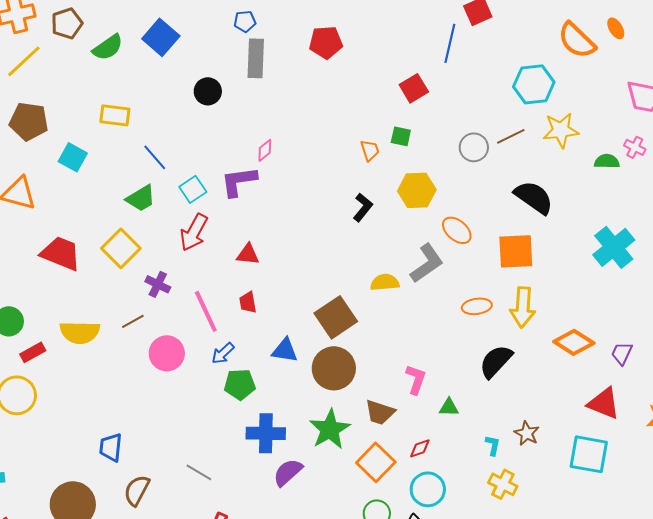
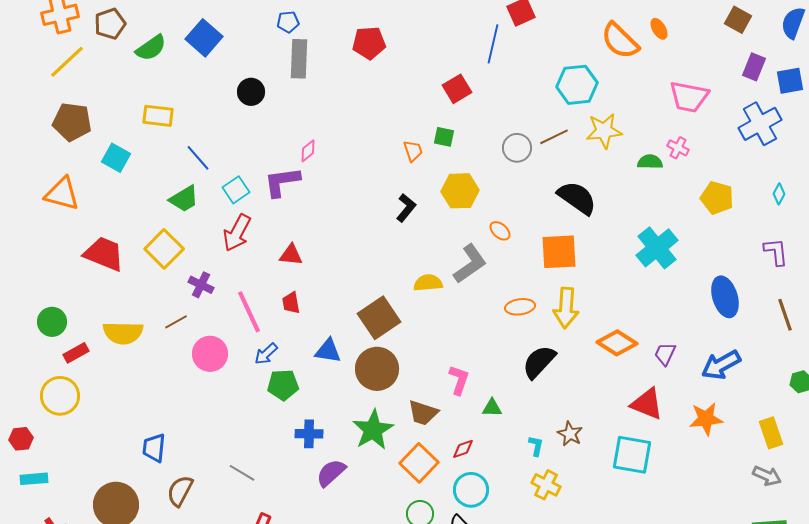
orange ellipse: (457, 230) -> (500, 231), size x0.7
blue cross: (266, 433) -> (309, 434), size x0.7

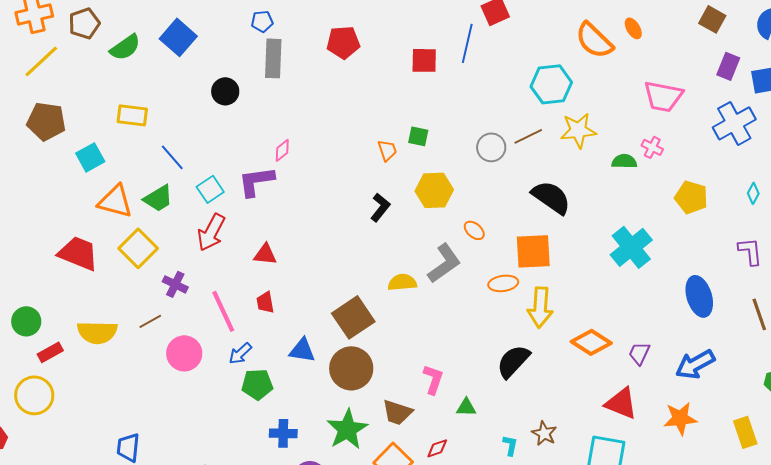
red square: (457, 89) -> (424, 60), moved, turned 32
cyan square: (116, 158) -> (90, 157), turned 32
orange triangle: (62, 194) -> (115, 201), moved
orange ellipse: (520, 307) -> (503, 283), moved

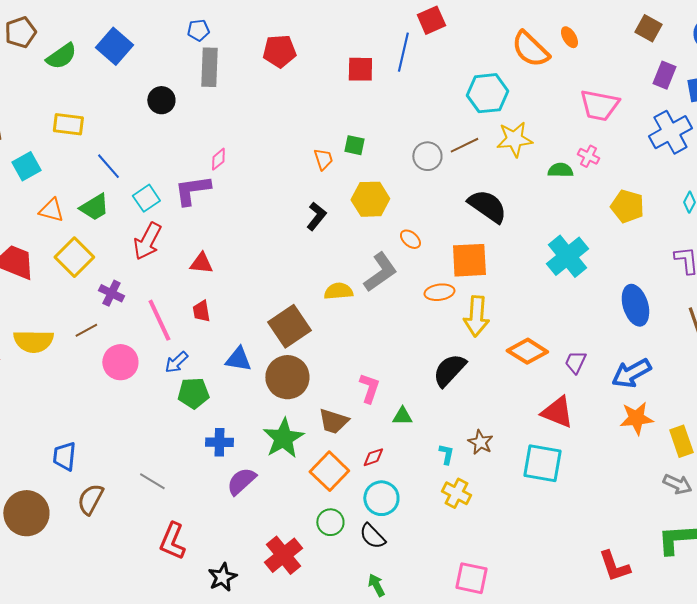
orange triangle: (115, 201) -> (51, 210), size x0.7
orange star: (680, 418) -> (636, 418), moved

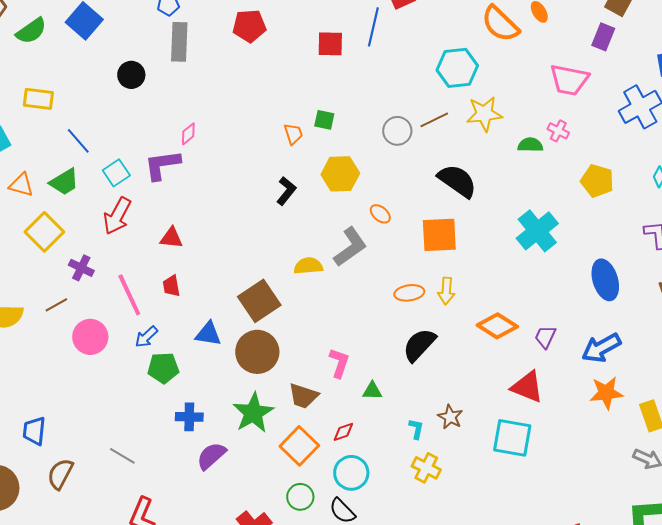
purple rectangle: (664, 75) -> (603, 37), moved
orange ellipse: (439, 292) -> (409, 293), moved
yellow arrow: (476, 316) -> (446, 291), size x0.7

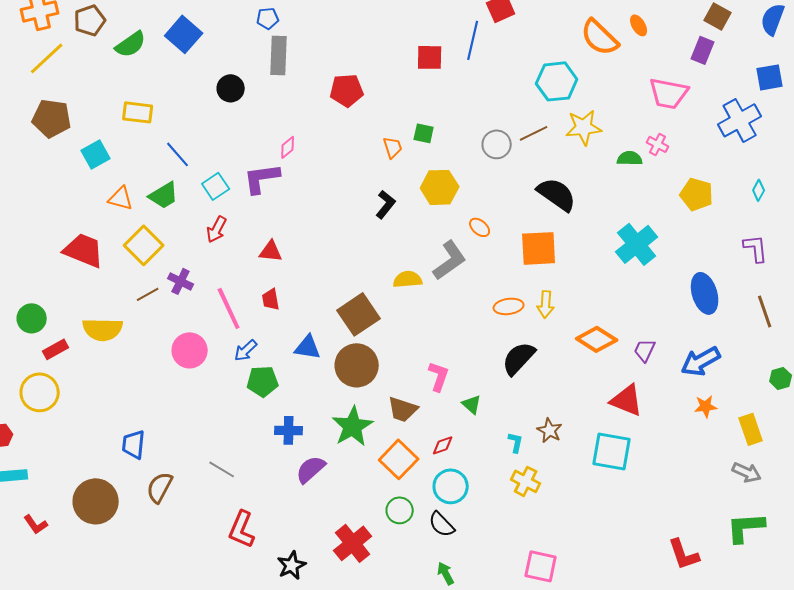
red pentagon: (249, 26) -> (347, 90), moved
red arrow: (117, 216) -> (217, 229), size x0.7
brown line: (56, 305) -> (148, 294), moved
green triangle: (372, 391) -> (472, 404), turned 40
orange star: (606, 393) -> (706, 406), size x0.7

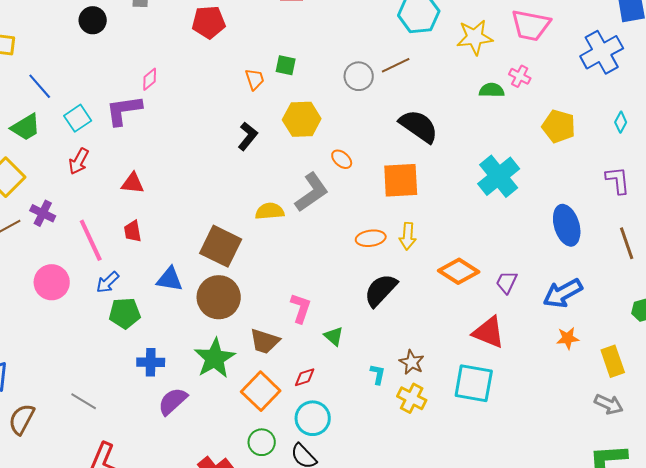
yellow star: (584, 127) -> (475, 37), moved
brown square: (359, 314) -> (221, 246), turned -30
yellow cross: (526, 481) -> (412, 398), moved

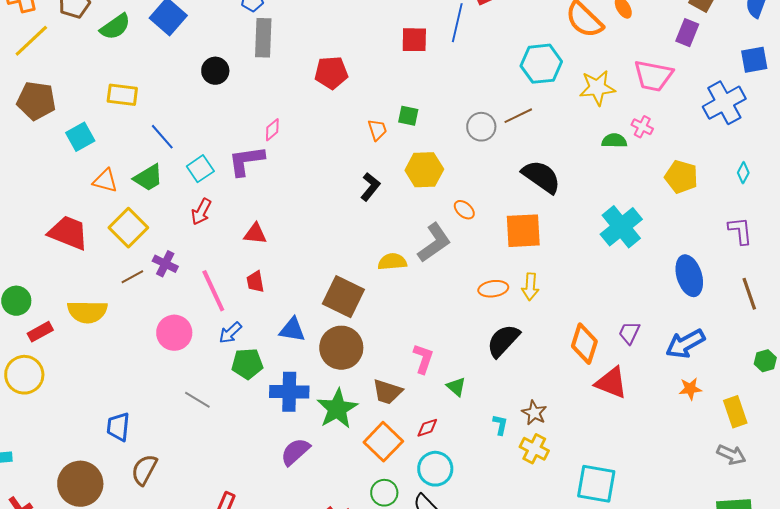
orange diamond: (459, 271) -> (584, 344), moved, turned 75
blue cross: (151, 362) -> (289, 392), moved, size x1.4
cyan square: (474, 383) -> (596, 484), moved
gray line: (84, 401) -> (197, 400), moved

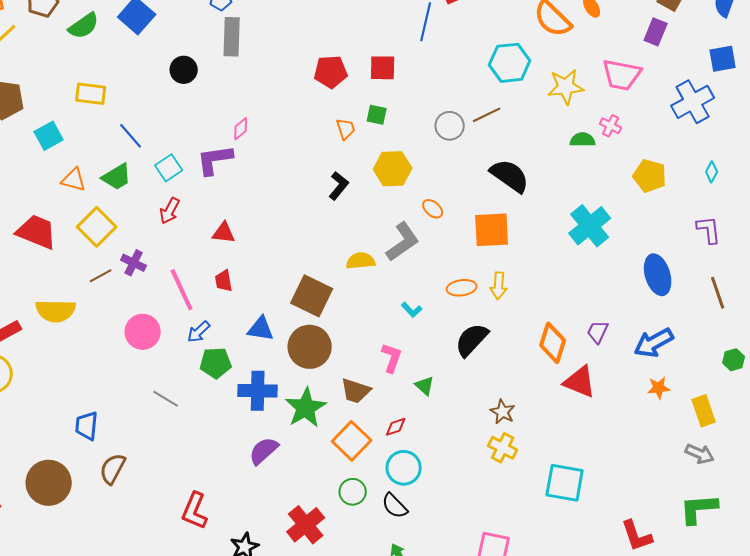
red square: (414, 40) -> (383, 68), moved
red pentagon: (331, 73) -> (331, 72), moved
cyan L-shape: (500, 425) -> (412, 310), moved, turned 125

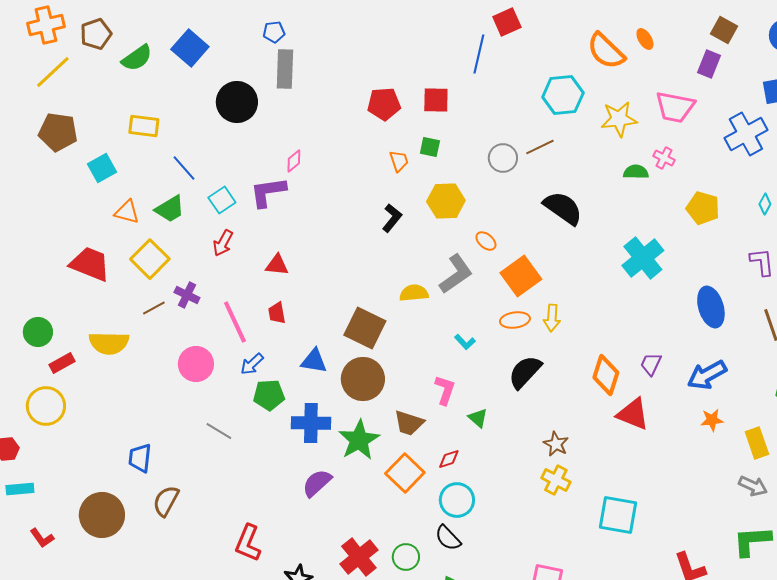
black circle: (184, 70) -> (237, 102), size x1.5
orange square: (492, 230) -> (521, 276), moved, turned -33
green circle: (353, 492) -> (406, 557), moved

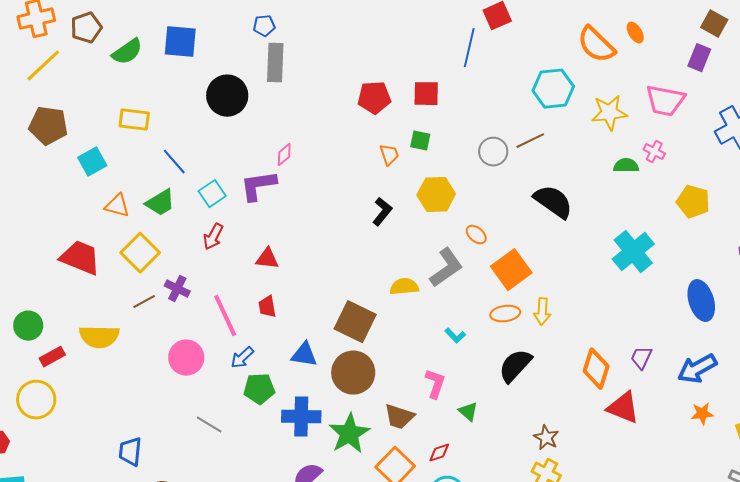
blue square: (190, 48) -> (180, 42), turned -36

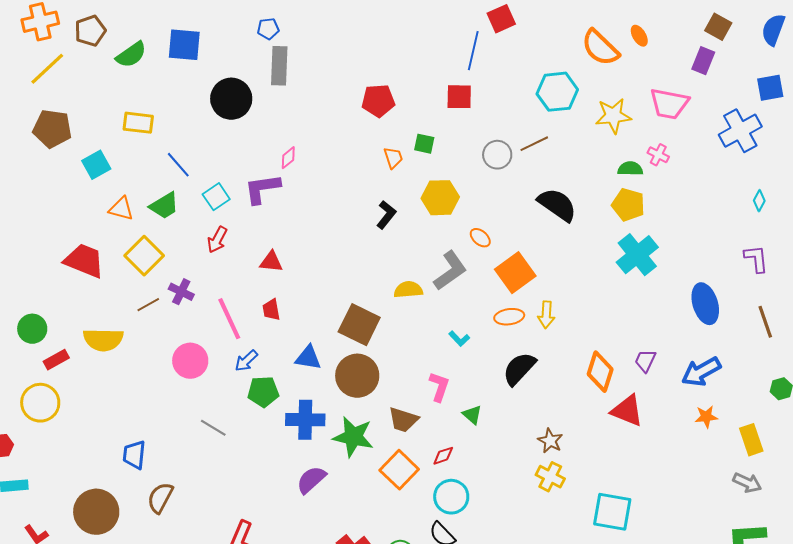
red square: (426, 94) -> (459, 97), moved
yellow pentagon: (693, 202) -> (628, 205), moved
green star: (349, 434) -> (353, 437), turned -30

